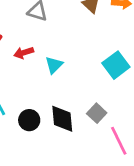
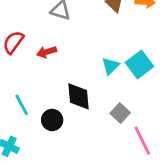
cyan triangle: (54, 65) -> (110, 66), moved
black diamond: (62, 119) -> (79, 96), moved

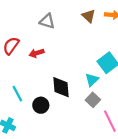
cyan triangle: (110, 66) -> (92, 80), moved

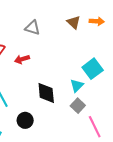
black circle: (41, 105) -> (25, 120), moved

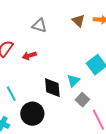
cyan triangle: (77, 86) -> (73, 81), moved
black circle: (25, 120) -> (32, 114), size x1.5

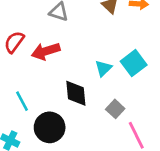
red arrow: (29, 56) -> (46, 51), size x1.5
cyan triangle: (73, 81) -> (103, 68), moved

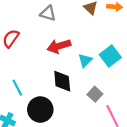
red arrow: (46, 51) -> (59, 46), moved

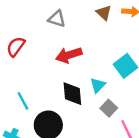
cyan triangle: (85, 60) -> (98, 85), moved

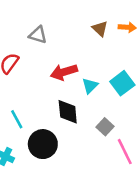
gray triangle: (57, 19) -> (38, 35), moved
cyan triangle: (98, 85) -> (90, 86), moved

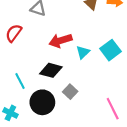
black diamond: (68, 112) -> (51, 70), moved, turned -70
gray square: (105, 127) -> (70, 92), moved

